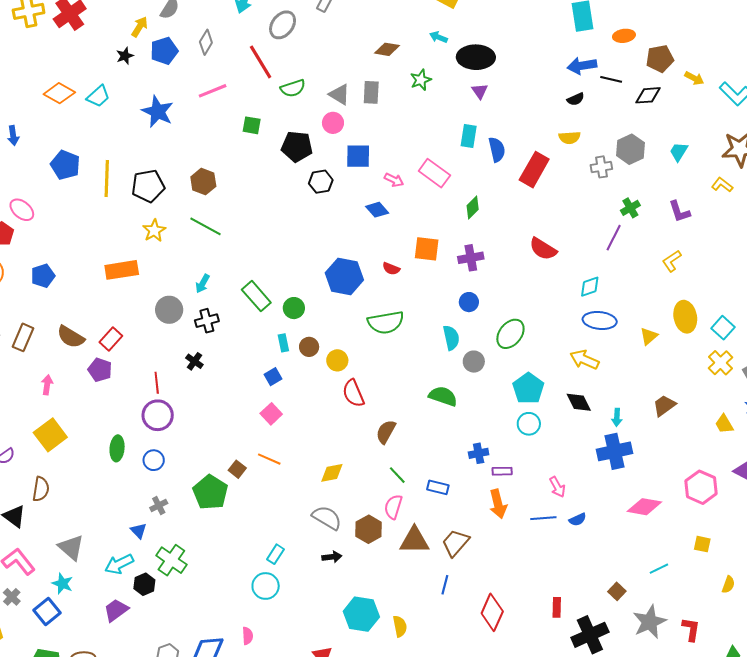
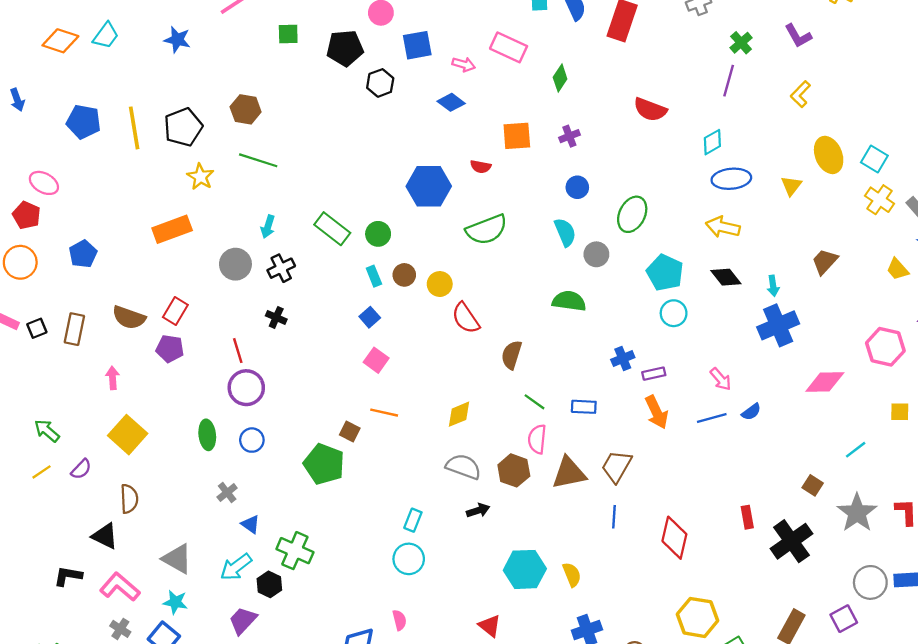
blue star: (158, 112) -> (177, 40), size x0.7
purple cross: (471, 258) -> (569, 136), size x0.7
gray cross: (159, 505) -> (227, 493), moved

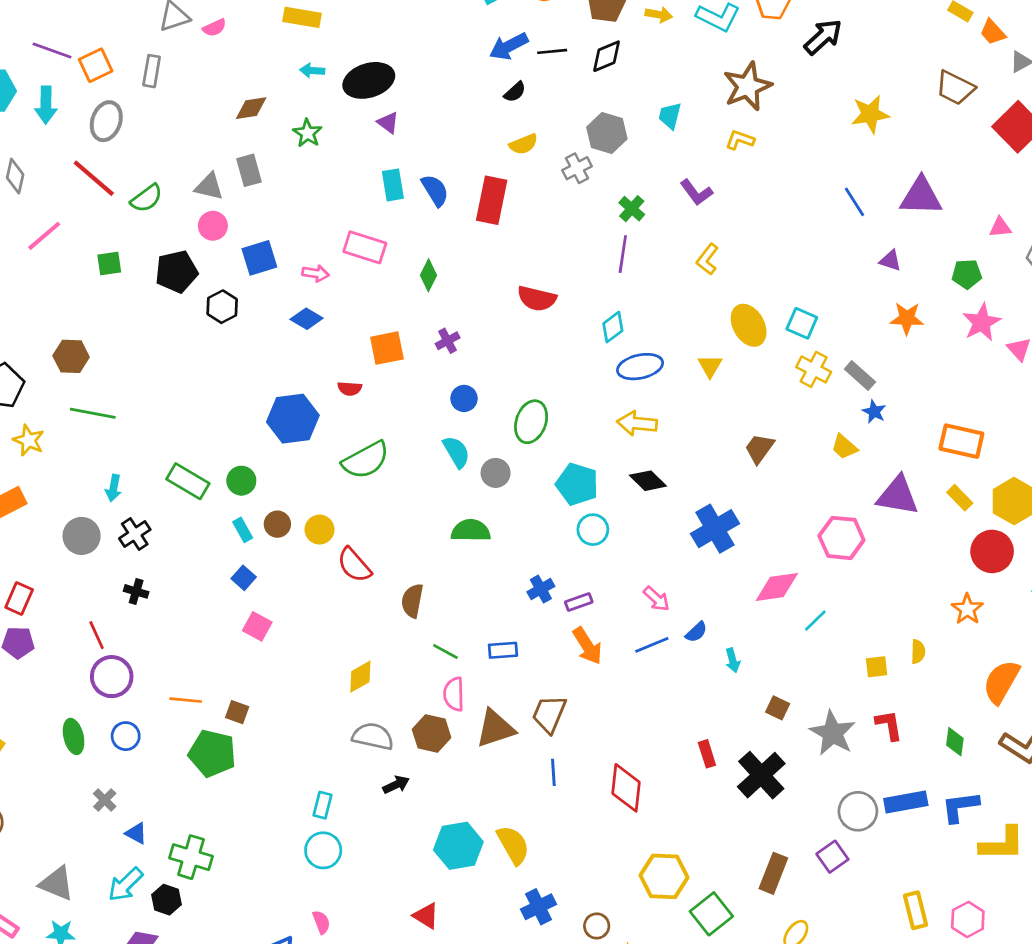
cyan arrow: (773, 286) -> (733, 660), moved
yellow square: (900, 412) -> (877, 667), moved
orange line: (384, 413) -> (186, 700), moved
cyan line: (856, 450) -> (815, 621), moved
yellow semicircle: (572, 575) -> (513, 845), size x1.4

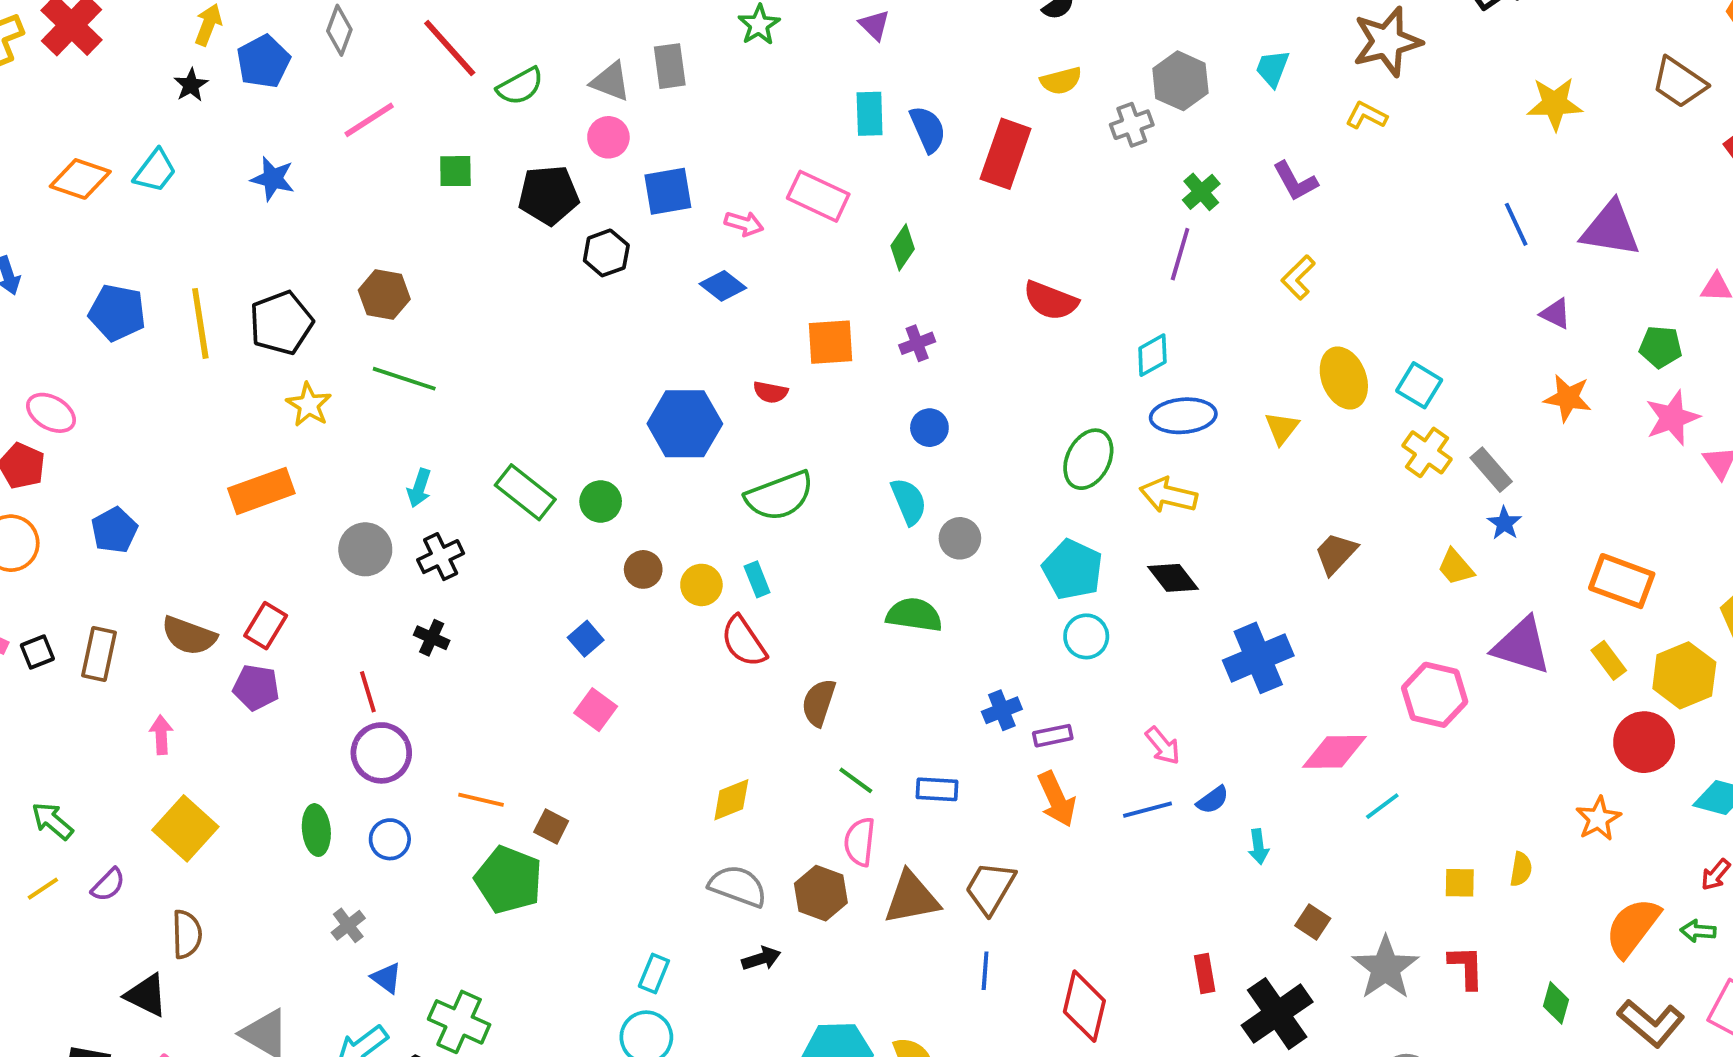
green ellipse: (531, 422) -> (1088, 459), moved
cyan rectangle: (243, 530) -> (757, 579), moved

